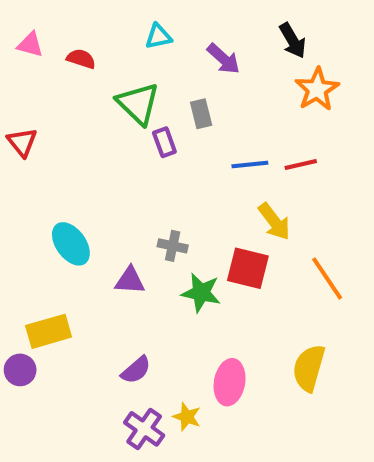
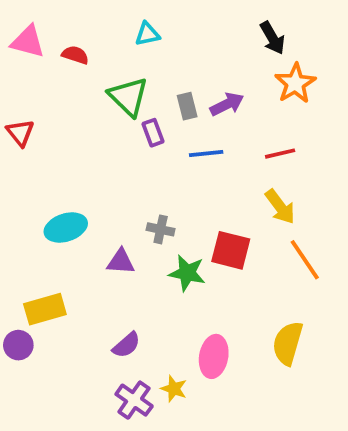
pink triangle: (30, 45) -> (28, 42), size x1.4
purple arrow: (223, 59) -> (227, 104), moved, turned -68
blue line: (250, 165) -> (206, 154), moved
yellow arrow: (274, 222) -> (280, 207), moved
cyan ellipse: (71, 244) -> (66, 228), turned -72

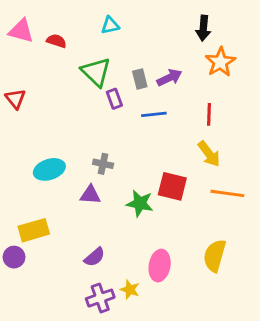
black arrow: (272, 38) -> (203, 28), turned 35
red line: (280, 154) -> (209, 114), turned -75
gray cross: (161, 229) -> (103, 164), moved
orange line: (305, 260) -> (227, 193), turned -48
purple cross: (134, 400) -> (100, 298), turned 36

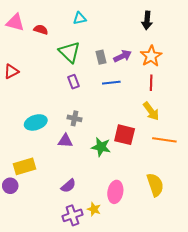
orange star: (220, 62) -> (151, 56), moved
red triangle: (15, 99) -> (11, 71), turned 42
purple rectangle: (114, 99) -> (74, 82), moved
yellow semicircle: (215, 256) -> (155, 185), turned 145

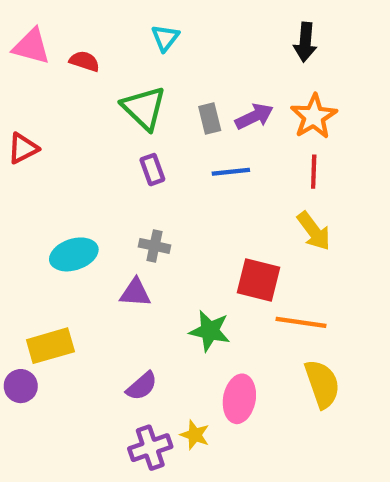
cyan triangle: (80, 18) -> (165, 38), turned -40
orange line: (164, 140) -> (301, 322), moved
green star: (101, 147) -> (210, 331), moved

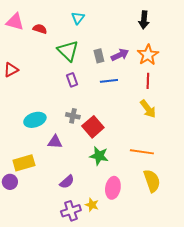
red square: (259, 280) -> (93, 127), moved, turned 35
purple triangle: (135, 293) -> (55, 142), moved

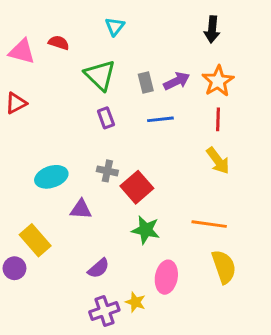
pink triangle: (15, 22) -> (22, 52), moved
yellow rectangle: (24, 163) -> (35, 240), turned 65

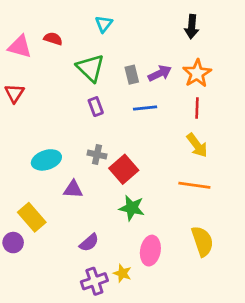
red triangle: (16, 103) -> (14, 93), turned -30
orange line: (209, 224) -> (194, 185), moved

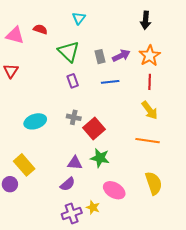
purple triangle: (73, 189) -> (75, 163), moved
pink ellipse: (150, 251) -> (114, 190), turned -70

